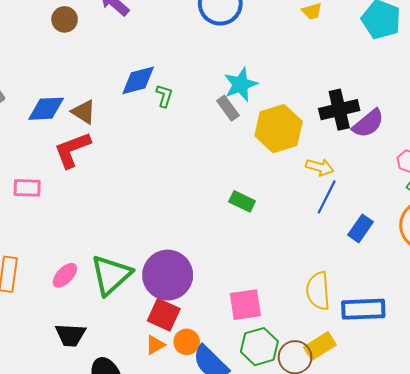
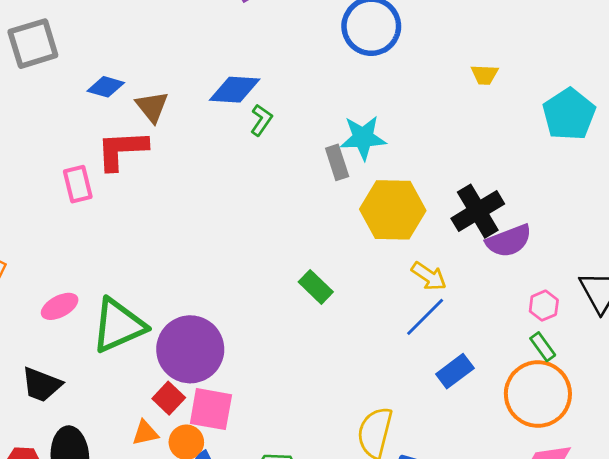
blue diamond: (46, 109) -> (106, 87), size x0.7
black cross: (339, 110) -> (478, 211), turned -36
pink rectangle: (27, 188) -> (78, 184), moved, turned 56
pink square: (245, 305) -> (211, 409), moved
red square: (164, 315) -> (169, 398), size x0.7

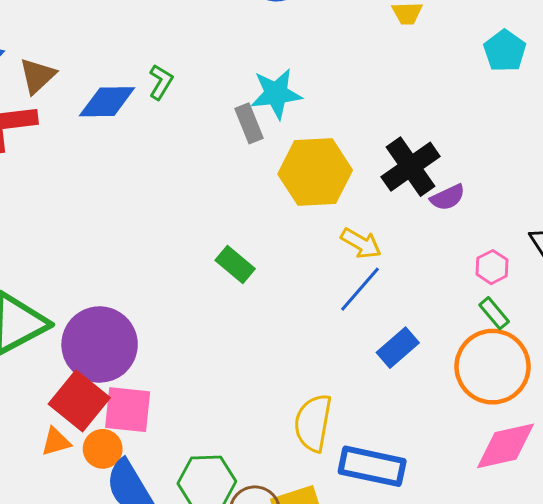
blue diamond: (235, 90) -> (107, 102), moved
brown triangle: (152, 107) -> (37, 76), turned 30
cyan pentagon: (569, 114) -> (505, 51), size x0.7
purple semicircle: (509, 241) -> (448, 197), size x0.7
red square: (169, 398) -> (79, 401), size x1.6

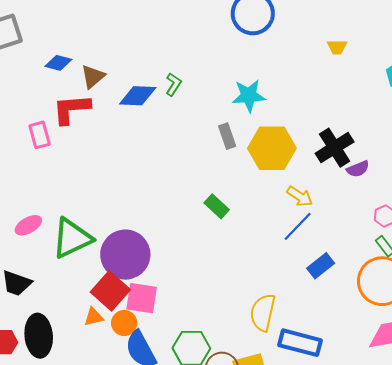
gray rectangle: (249, 123) -> (227, 136), moved

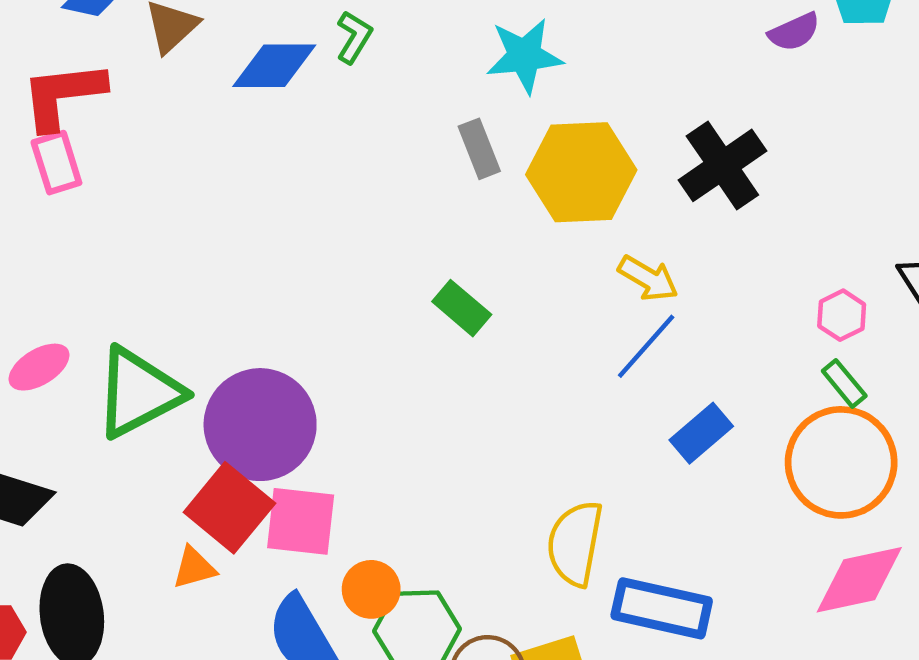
red L-shape: (71, 109) -> (63, 95), moved
purple semicircle: (358, 169) -> (794, 32), moved
orange circle: (124, 323) -> (371, 589), moved

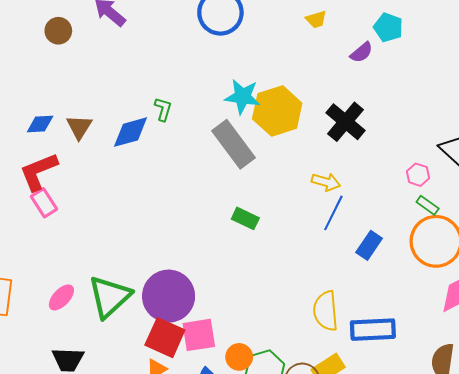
cyan star: (524, 56) -> (242, 97), turned 30
gray rectangle: (479, 149) -> (234, 144), size x1.8
yellow hexagon: (581, 172) -> (277, 111), moved

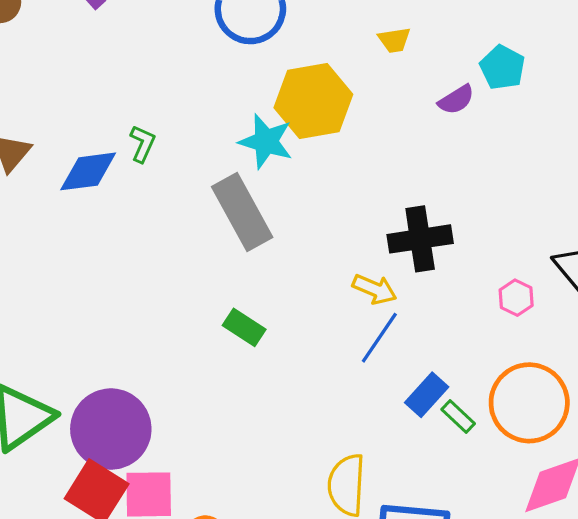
yellow hexagon: (277, 111) -> (313, 101), moved
black cross: (346, 122) -> (420, 239), moved, turned 33
green rectangle: (428, 205) -> (458, 416), moved

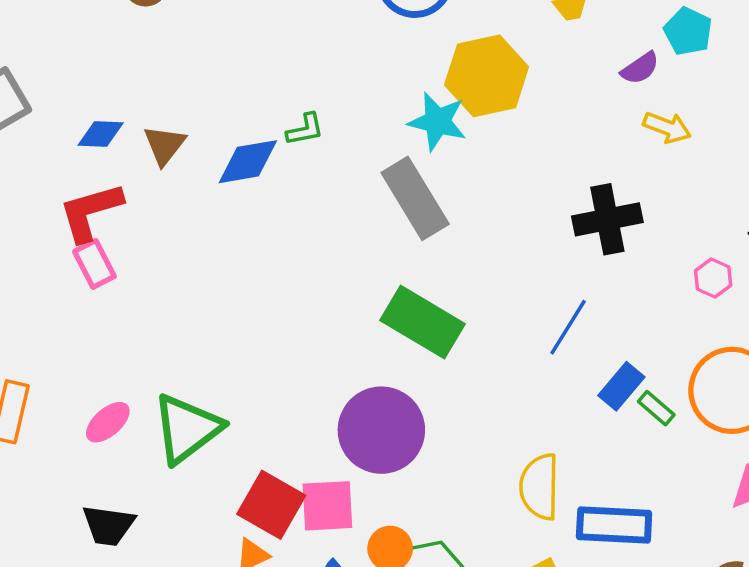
green L-shape: (142, 144) -> (305, 129), turned 57
yellow arrow: (375, 289) -> (667, 127), moved
green rectangle: (244, 327) -> (422, 322), size x1.8
purple circle: (111, 429) -> (381, 430), moved

